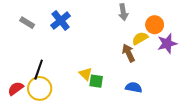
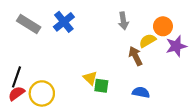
gray arrow: (123, 12) -> (123, 21), moved
gray rectangle: (27, 23) -> (29, 24), size x1.5
black line: (39, 70) -> (16, 77), moved

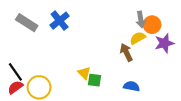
gray arrow: (123, 21) -> (141, 20), moved
black line: (16, 77) -> (15, 72), turned -54

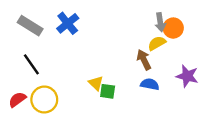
purple star: (164, 43) -> (187, 76), moved, turned 30
black line: (15, 72) -> (31, 64), moved
blue semicircle: (131, 86) -> (150, 84), moved

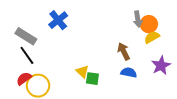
gray rectangle: (30, 26) -> (26, 36), moved
yellow semicircle: (157, 43) -> (152, 37), moved
purple star: (187, 76) -> (161, 65), turned 30
red semicircle: (17, 100) -> (24, 79), moved

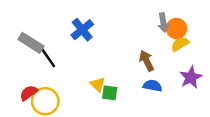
blue cross: (58, 20) -> (82, 30), moved
black line: (27, 55) -> (48, 57), moved

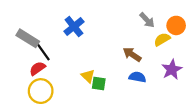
gray arrow: (163, 23) -> (147, 20), turned -35
orange circle: (176, 29) -> (176, 25), moved
brown arrow: (147, 61) -> (132, 54), turned -30
red semicircle: (29, 93) -> (37, 68), moved

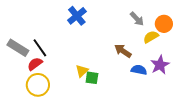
blue cross: (74, 27) -> (77, 16), moved
gray rectangle: (28, 38) -> (18, 48), moved
yellow triangle: (88, 76) -> (82, 71), turned 32
blue semicircle: (137, 77) -> (139, 70), moved

